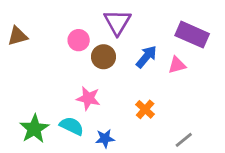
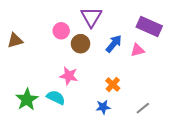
brown triangle: (18, 36) -> (15, 40), moved
blue star: (105, 138) -> (103, 107), moved

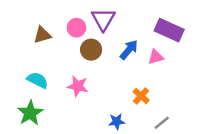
pink circle: (61, 31) -> (76, 28), moved
brown triangle: (15, 40) -> (42, 35), moved
orange cross: (113, 85) -> (141, 96), moved
cyan semicircle: (56, 97) -> (37, 80), moved

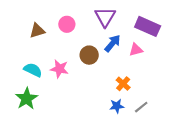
purple triangle: (103, 19) -> (105, 17), moved
brown circle: (91, 50) -> (89, 55), moved
pink star: (78, 86) -> (59, 69), moved
blue star: (117, 122) -> (117, 106), moved

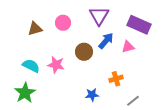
orange cross: (123, 84) -> (116, 79), turned 32
blue star: (117, 106) -> (92, 95), moved

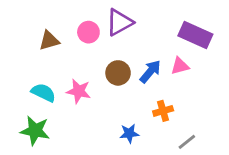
purple triangle: (99, 16) -> (119, 22), moved, turned 30
blue arrow: (106, 41) -> (150, 72), moved
green star: (25, 93) -> (35, 131), turned -30

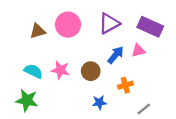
purple triangle: (119, 22) -> (109, 24), moved
pink circle: (88, 32) -> (68, 25), size x1.5
brown circle: (118, 73) -> (91, 71), moved

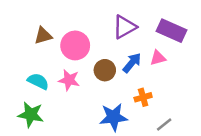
pink circle: (68, 25) -> (75, 45), moved
brown circle: (91, 71) -> (105, 70), moved
blue star: (99, 103) -> (113, 117), size x1.6

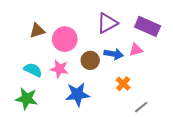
blue arrow: (132, 63) -> (114, 54), turned 60
orange cross: (143, 97) -> (123, 84), turned -32
blue star: (113, 117) -> (77, 94), moved

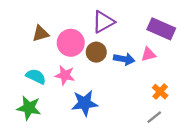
purple triangle: (107, 23) -> (103, 22), moved
brown circle: (90, 60) -> (96, 52), moved
orange cross: (123, 84) -> (160, 92), moved

